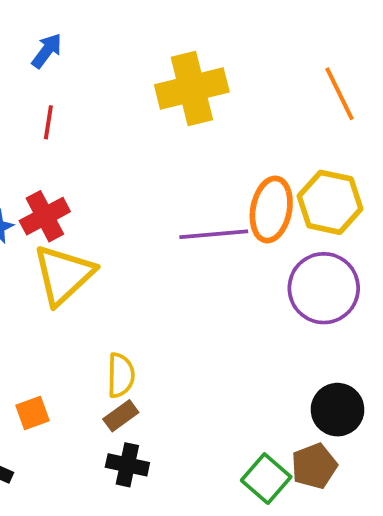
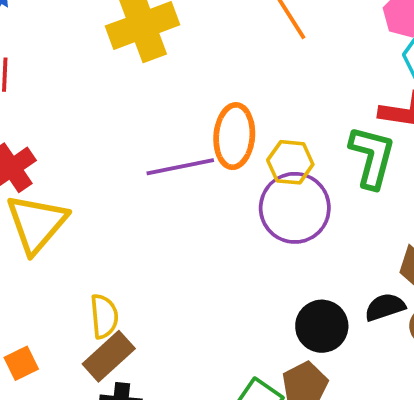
yellow hexagon: (330, 202) -> (290, 162), moved, size x0.7
brown rectangle: (121, 416) -> (109, 356), size x1.5

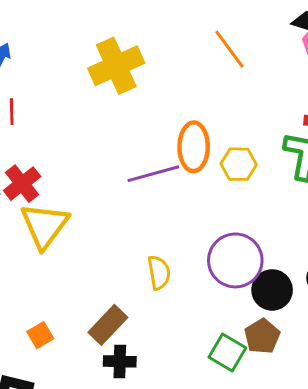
purple circle: (295, 208) -> (235, 260), moved
yellow semicircle: (104, 316) -> (159, 273), moved

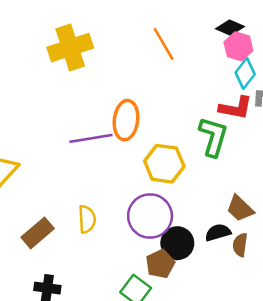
yellow hexagon: (239, 164) -> (164, 164), moved, size x1.4
brown rectangle: (108, 325) -> (38, 233), moved
brown pentagon: (262, 336) -> (160, 264), moved

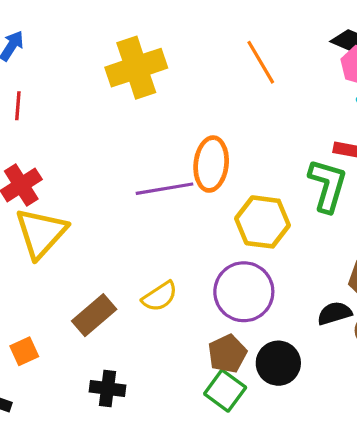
yellow semicircle: (87, 219) -> (160, 296), turned 60
black circle: (177, 243) -> (278, 363), moved
brown pentagon: (160, 264) -> (227, 354), moved

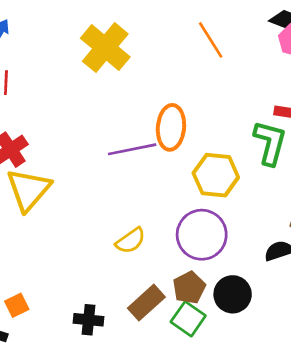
yellow cross: (136, 68) -> (105, 48), turned -30
brown rectangle: (94, 315) -> (146, 303), moved
orange square: (24, 351) -> (17, 305), moved

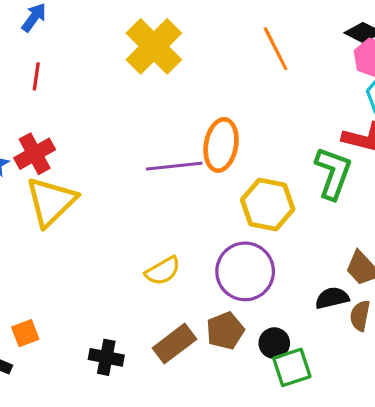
black circle: (233, 294) -> (274, 343), size x0.7
green square: (188, 319) -> (292, 367), moved, turned 32

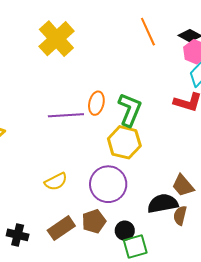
orange line: (276, 49) -> (148, 32), moved
orange ellipse: (221, 145) -> (96, 103), size x0.7
green L-shape: (333, 173) -> (130, 110), moved
black semicircle: (332, 298) -> (163, 203), size x1.4

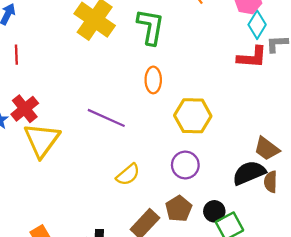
green L-shape: (130, 110) -> (151, 27), moved
purple line: (66, 115) -> (106, 118), moved, turned 40
purple circle: (108, 184) -> (185, 165), size x0.7

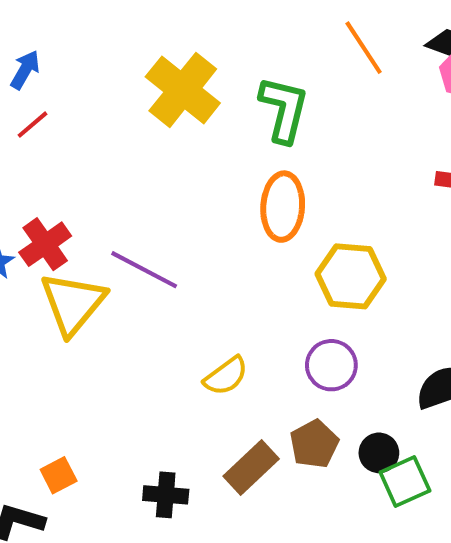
red line: (16, 55) -> (32, 125), moved, turned 48
orange ellipse: (153, 80) -> (283, 207), size x1.4
purple line: (106, 118) -> (144, 270), moved

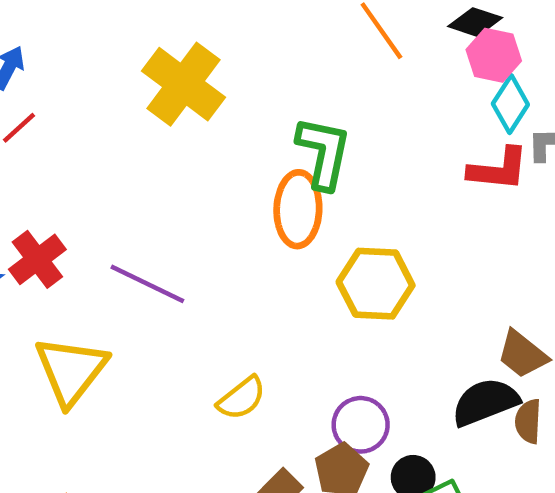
green L-shape: (284, 109) -> (324, 153), moved
yellow triangle: (73, 303) -> (71, 370), moved
purple circle: (331, 365) -> (361, 425), moved

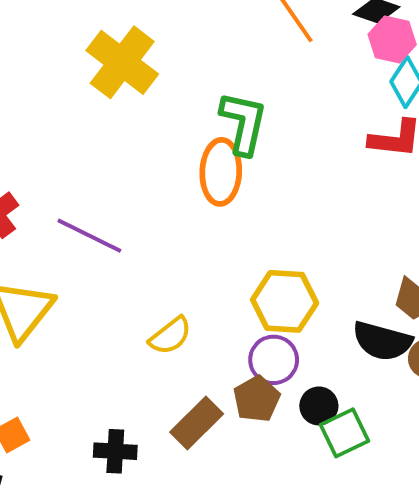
yellow hexagon: (376, 284) -> (285, 301), moved
black semicircle: (485, 402) -> (382, 341), turned -144

